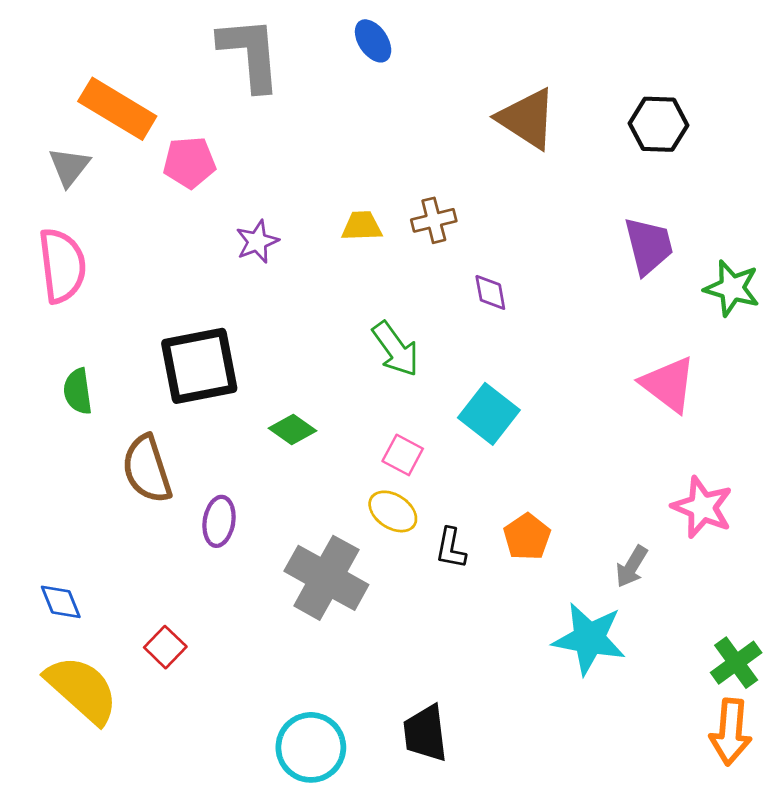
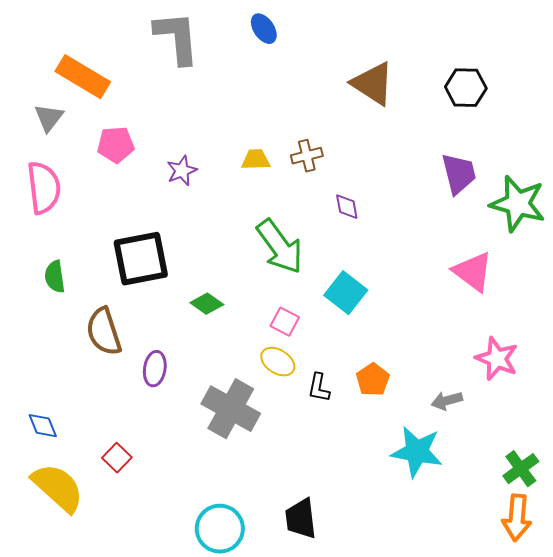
pink pentagon: (189, 162) -> (116, 145), moved
green star: (732, 288) -> (518, 204), size x1.4
green arrow: (396, 349) -> (280, 247), size x1.4
gray arrow: (632, 567) -> (447, 401), turned 44

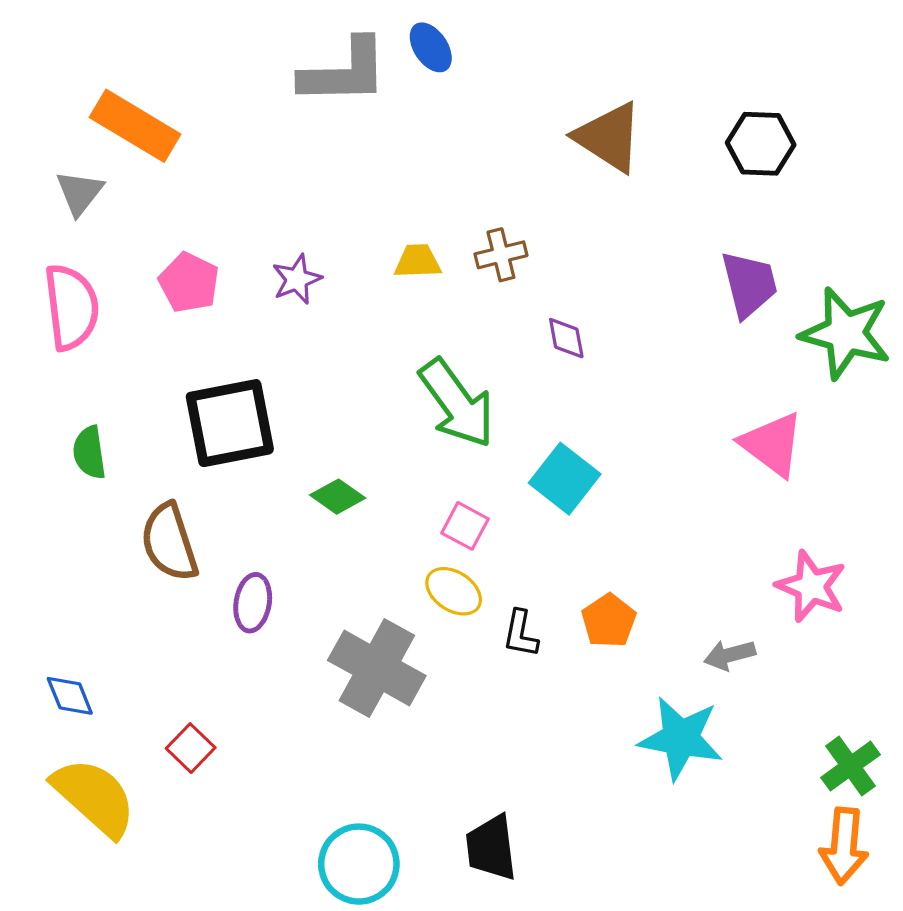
gray L-shape: (177, 38) -> (344, 72), moved, turned 94
pink pentagon: (116, 145) -> (189, 283), moved, turned 30

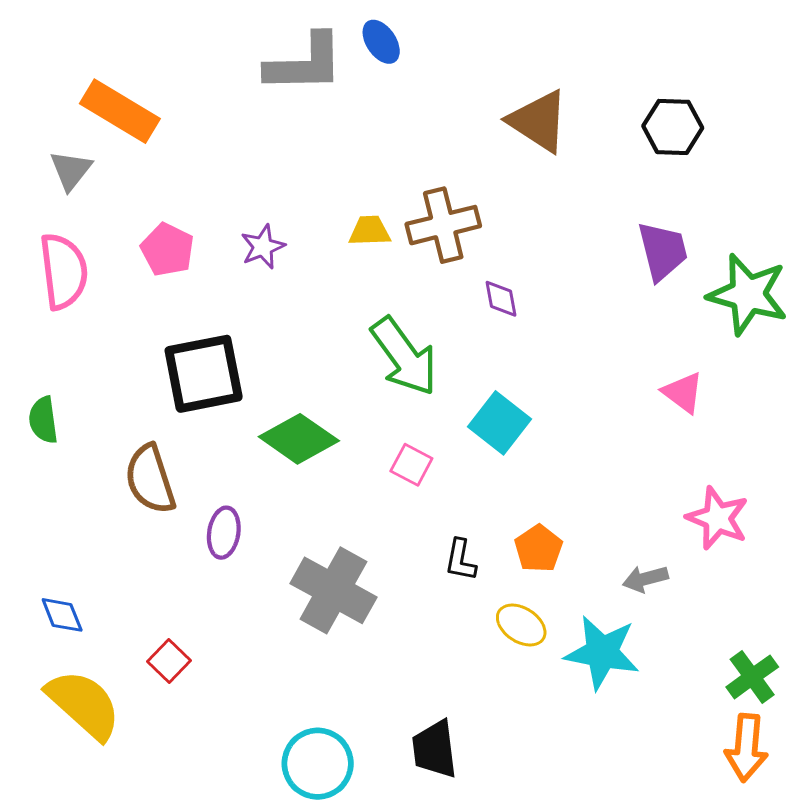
brown cross: (501, 255) -> (443, 225), size x1.6
pink triangle: (772, 444) -> (683, 393), size x0.7
green semicircle: (89, 452) -> (43, 420), moved
green diamond: (338, 497) -> (299, 439), size x1.6
yellow ellipse: (454, 591) -> (521, 625), moved

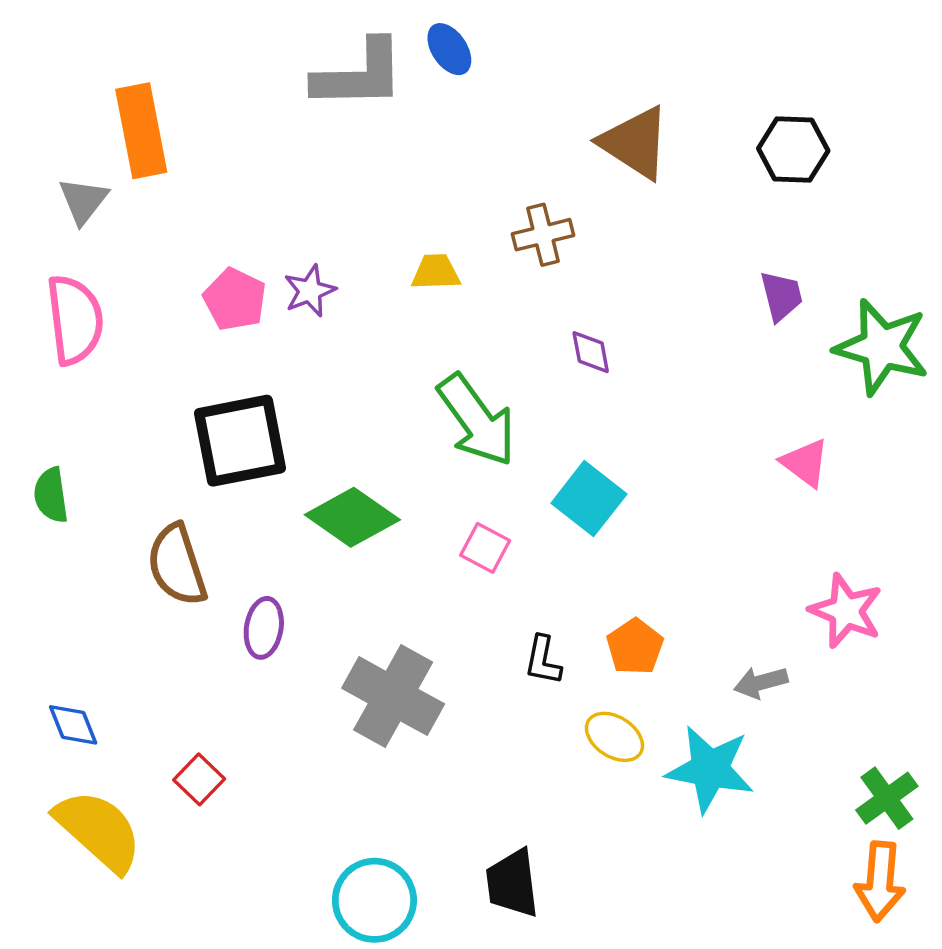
orange rectangle: (120, 111) -> (141, 131), turned 48
brown cross: (443, 225) -> (543, 235), moved, size x0.7
pink pentagon: (167, 250) -> (235, 299), moved
purple trapezoid: (663, 251) -> (781, 296), size x0.7

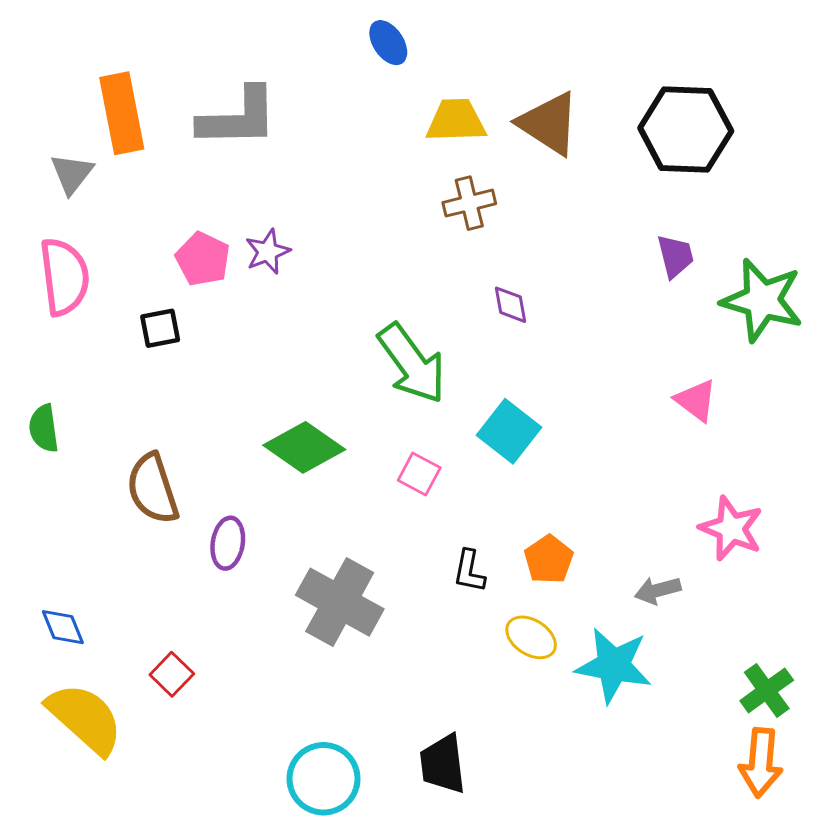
gray L-shape: (359, 75) -> (238, 118), moved
black hexagon: (793, 150) -> (686, 129), size x1.5
yellow trapezoid: (436, 272) -> (456, 121), moved, size x1.4
black square: (240, 441) -> (160, 328), moved, size x0.5

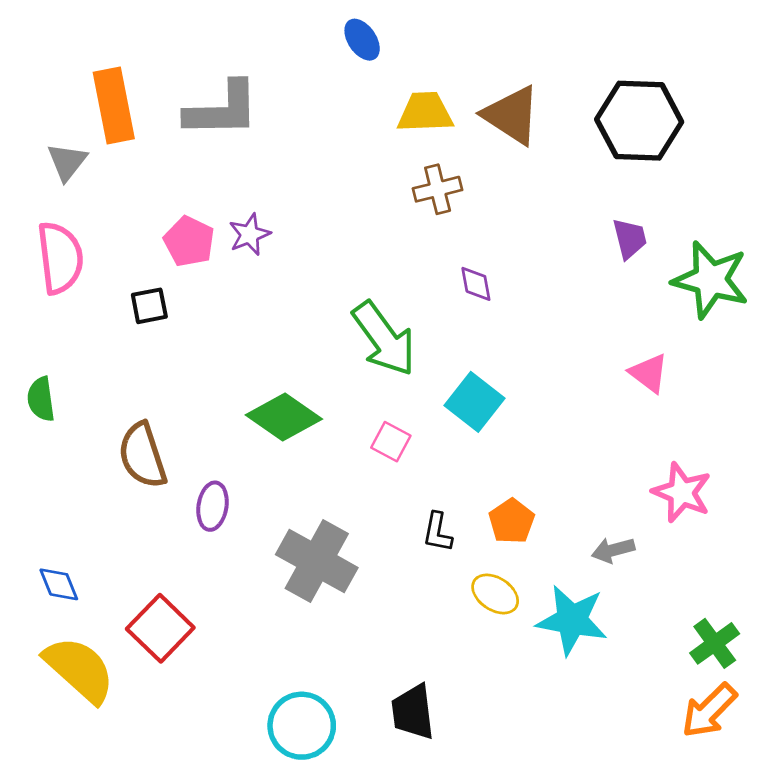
red square: (172, 674) -> (160, 628), size x1.6
orange arrow: (761, 763) -> (709, 711), turned 40

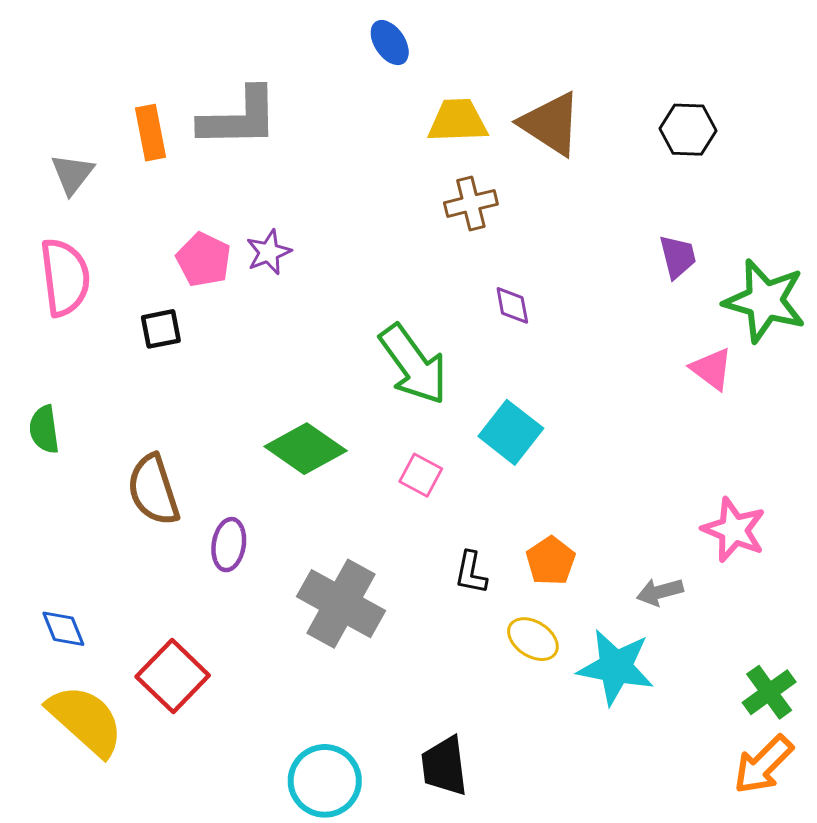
orange rectangle: (114, 106) -> (151, 133), moved, size x0.7
black hexagon: (639, 121) -> (688, 130), size x0.6
pink triangle: (649, 373) -> (712, 369), moved

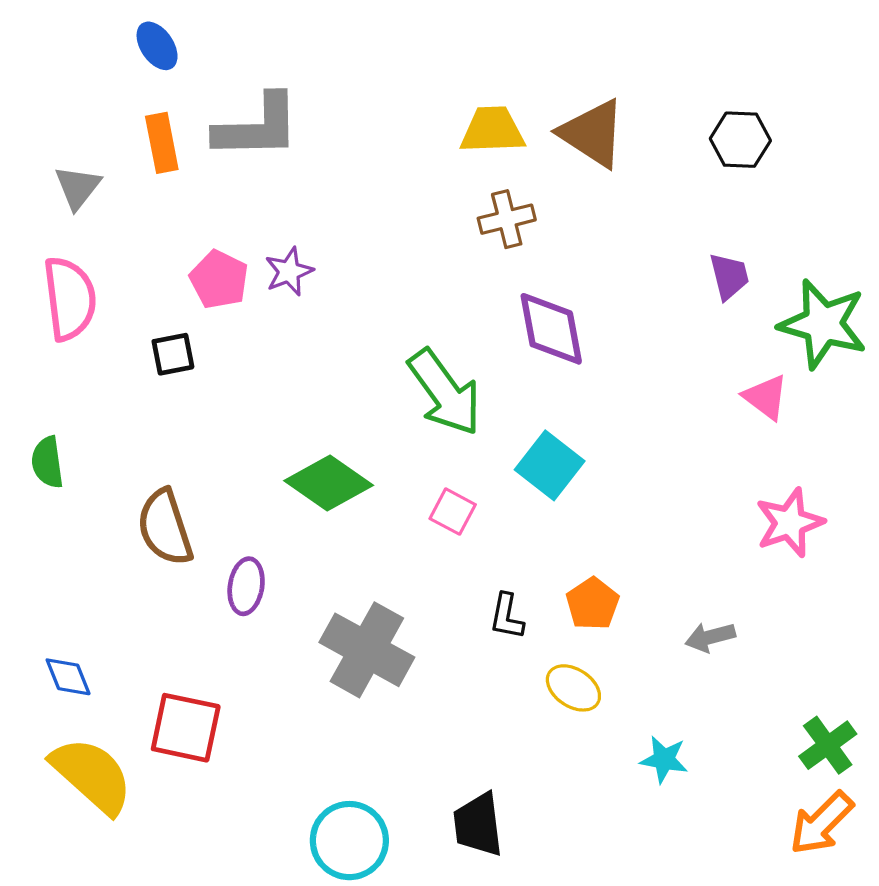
blue ellipse: (390, 43) -> (157, 46), moved
purple diamond: (512, 305) -> (551, 329), size x1.8
pink star: (734, 530) -> (790, 523), moved, turned 30
cyan star: (616, 667) -> (664, 759), moved, size x0.6
red square: (173, 676) -> (186, 728), turned -32

